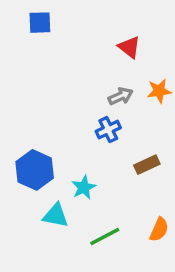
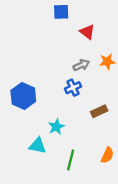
blue square: (40, 23) -> (61, 12), moved
blue hexagon: (35, 170) -> (23, 96), moved
green line: (105, 237) -> (71, 160), turned -48

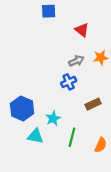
blue square: (61, 12) -> (49, 11), moved
blue hexagon: (23, 96) -> (22, 108), moved
green line: (71, 160) -> (72, 137), moved

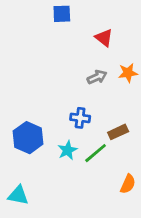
blue cross: (69, 82) -> (80, 118), moved, turned 32
cyan triangle: (35, 136) -> (18, 195), moved
green line: (72, 137) -> (96, 153), moved, turned 36

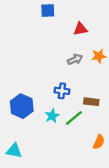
red triangle: (104, 38) -> (80, 29), turned -48
brown rectangle: (118, 132) -> (91, 102), turned 32

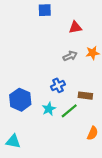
blue cross: (62, 91) -> (58, 85), turned -32

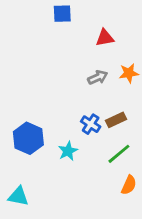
blue cross: (58, 85) -> (91, 124), moved, turned -32
brown rectangle: (85, 96) -> (116, 120), moved, turned -32
green line: (69, 111) -> (119, 154), moved

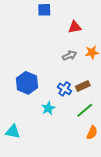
blue hexagon: (28, 138) -> (27, 83), moved
cyan triangle: (18, 196) -> (13, 132), moved

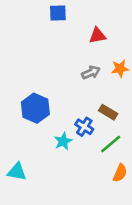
brown rectangle: (83, 86) -> (108, 112), turned 56
blue cross: (65, 89) -> (84, 127), moved

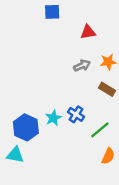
blue hexagon: (35, 108) -> (26, 127), moved
brown rectangle: (108, 112) -> (107, 89), moved
cyan star: (63, 141) -> (53, 118), moved

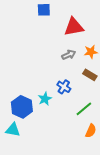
red triangle: (88, 32) -> (74, 27), size x1.5
blue cross: (76, 114) -> (64, 87), moved

